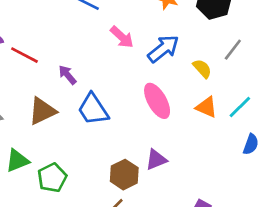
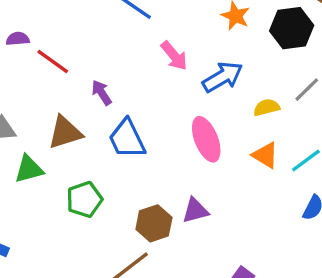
yellow semicircle: (202, 69) -> (267, 107), turned -70
green triangle: (17, 161) -> (29, 169), moved
green pentagon: (52, 178) -> (84, 199), moved

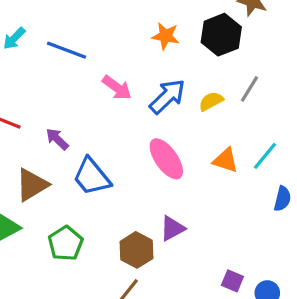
yellow semicircle: (267, 107) -> (211, 101), moved

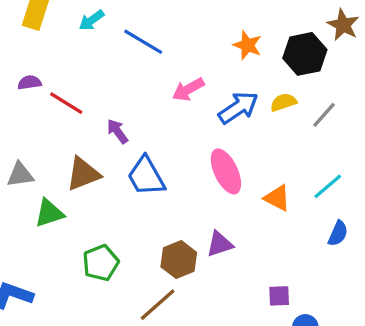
pink arrow: (117, 88) -> (188, 89), turned 104
yellow semicircle: (211, 101) -> (283, 102), moved
orange triangle: (226, 160) -> (277, 198), moved
green pentagon: (65, 243) -> (101, 263), moved
purple square: (232, 281) -> (279, 296), moved, turned -35

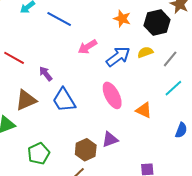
cyan line: (328, 186) -> (173, 88), moved

